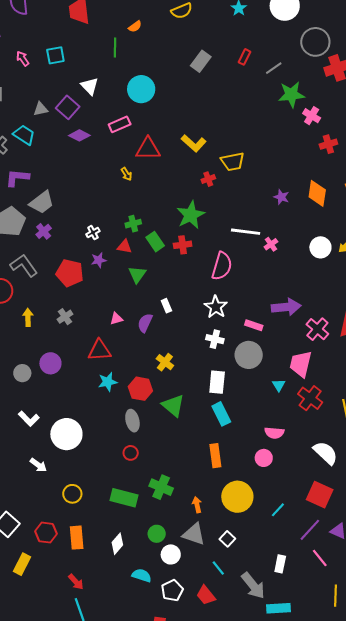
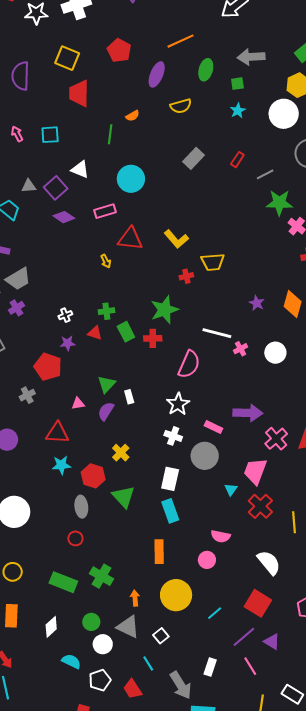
white triangle: (90, 86) -> (80, 169), turned -30
white circle: (320, 247) -> (275, 353), moved
red pentagon: (70, 273) -> (48, 367), moved
green triangle: (137, 274) -> (107, 384), moved

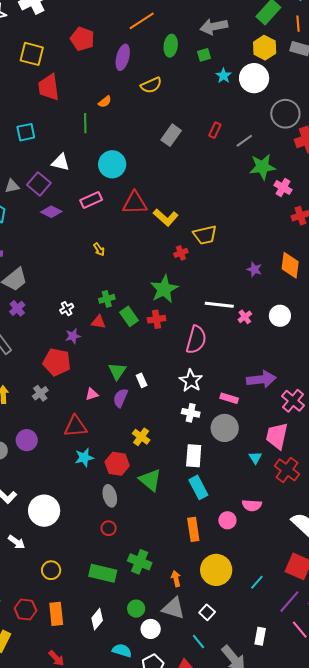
cyan star: (238, 111) -> (224, 76), moved
red triangle: (130, 239) -> (135, 203), moved
pink circle: (207, 560) -> (227, 520), moved

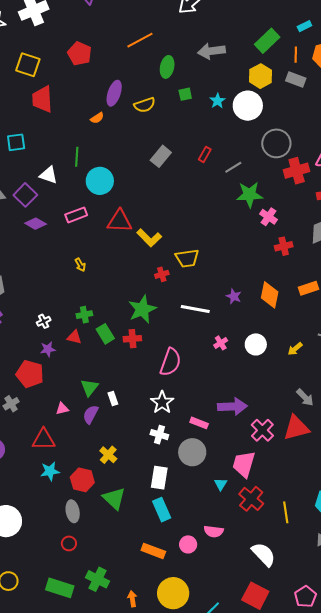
green square: (204, 55) -> (185, 94), moved
purple ellipse: (123, 57) -> (114, 93), moved
green line: (85, 123) -> (77, 157), moved
white line: (219, 305) -> (195, 309), moved
orange rectangle: (193, 529) -> (153, 551), turned -65

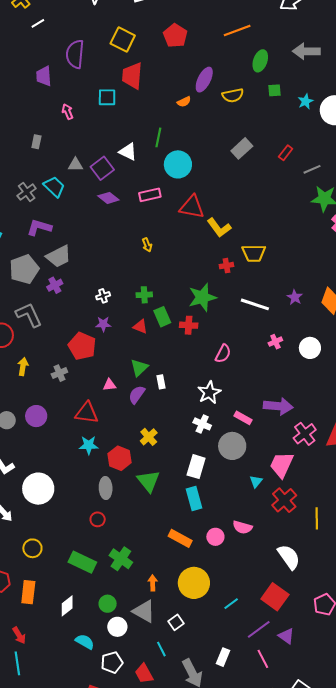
cyan square: (16, 142) -> (107, 97), moved
red triangle: (74, 337) -> (140, 327), moved
pink semicircle: (170, 362) -> (223, 354), size x0.7

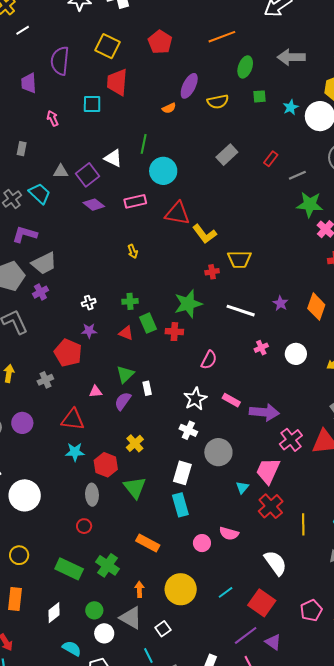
pink rectangle: (243, 418) -> (231, 400), moved
orange rectangle: (180, 538) -> (148, 543), moved
cyan line: (231, 604) -> (226, 592), moved

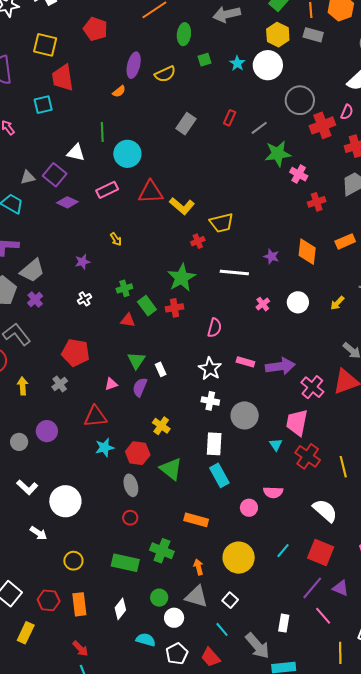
purple star: (89, 331) -> (83, 262), moved

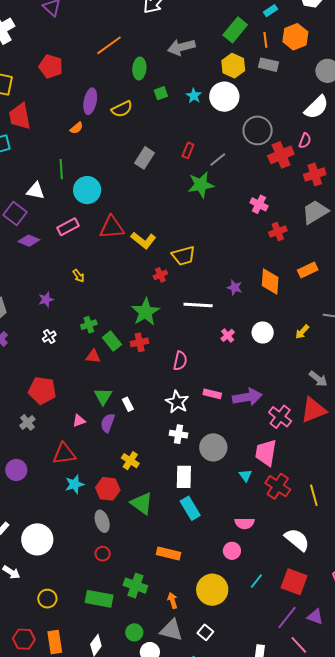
green star: (278, 154) -> (201, 185), moved
pink circle: (249, 508) -> (232, 551), moved

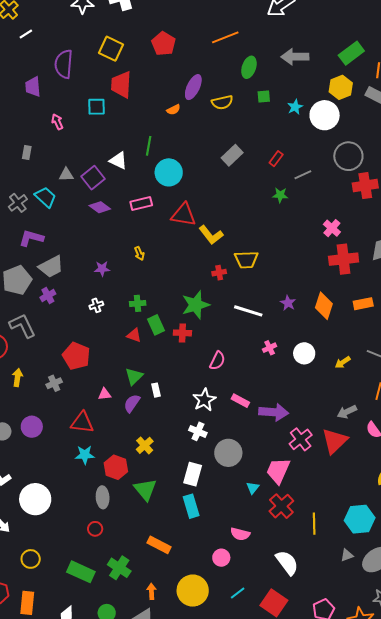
green star: (201, 185) -> (280, 195), size x0.6
red cross: (278, 231) -> (344, 259), size x1.6
gray arrow: (318, 379) -> (347, 412), turned 102
red triangle: (313, 410) -> (335, 441), turned -36

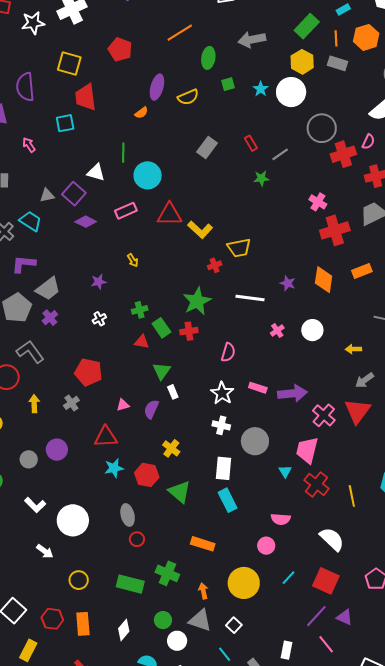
red rectangle: (276, 159) -> (251, 143), turned -56
yellow arrow: (343, 362) -> (353, 349), moved, turned 42
green triangle: (134, 376) -> (162, 371), moved
gray ellipse: (103, 497) -> (128, 515), moved

